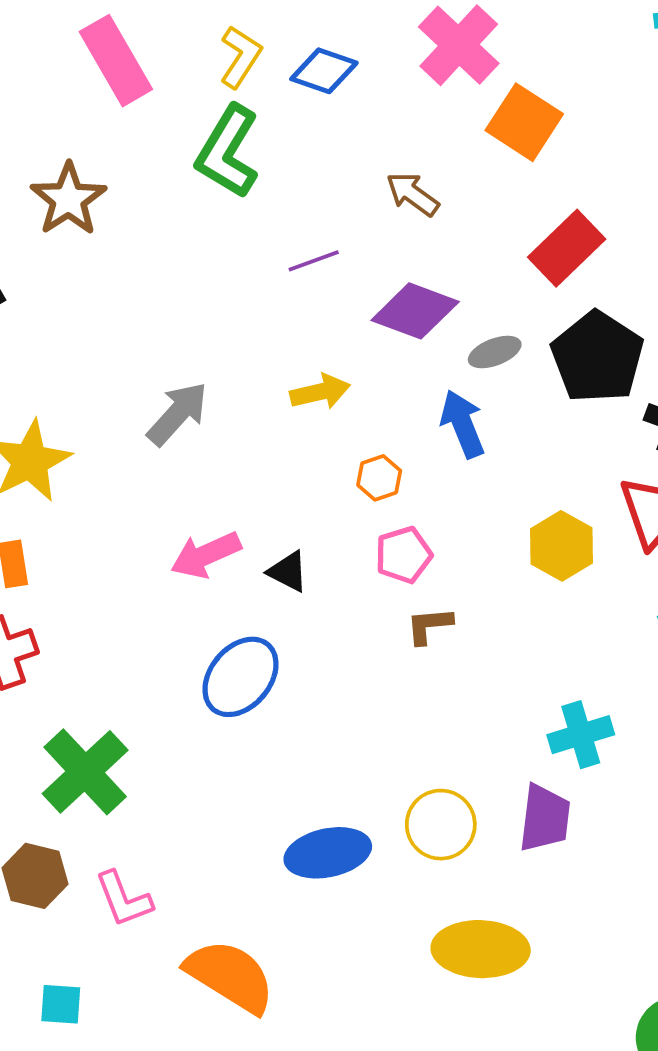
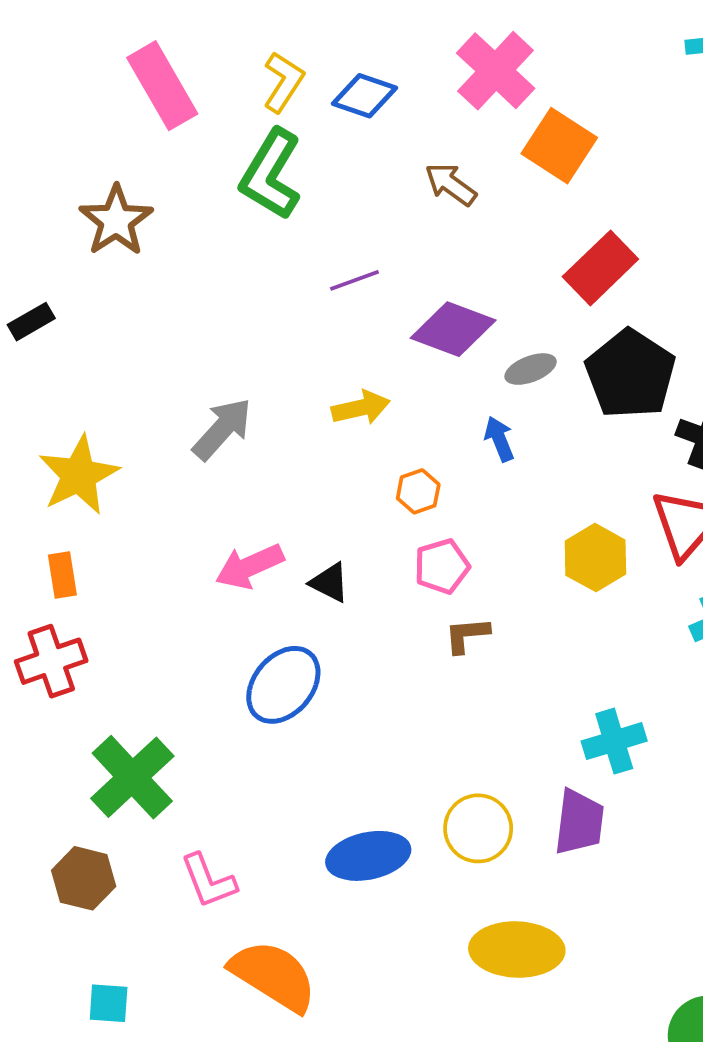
brown arrow: (413, 194) -> (451, 184), moved
blue arrow: (463, 424) -> (499, 439), size x0.7
pink L-shape: (124, 899) -> (208, 881), moved

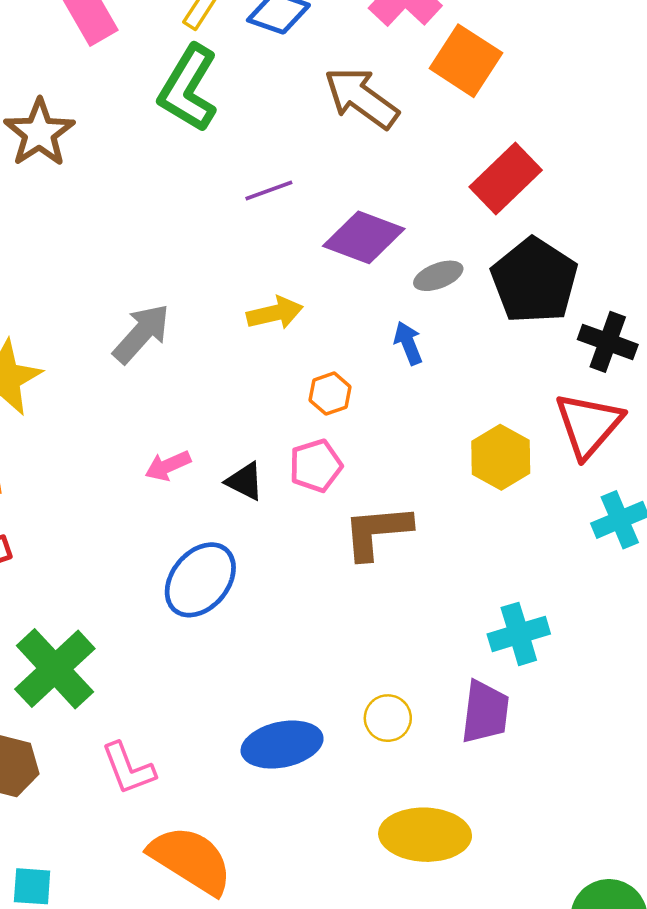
brown arrow: (451, 184) -> (361, 98), size x1.5
pink arrow: (250, 566) -> (168, 466), size x0.7
pink pentagon: (442, 566) -> (316, 466), moved
brown L-shape: (467, 635) -> (377, 532), size x1.6
yellow circle: (478, 828) -> (388, 718), size x0.7

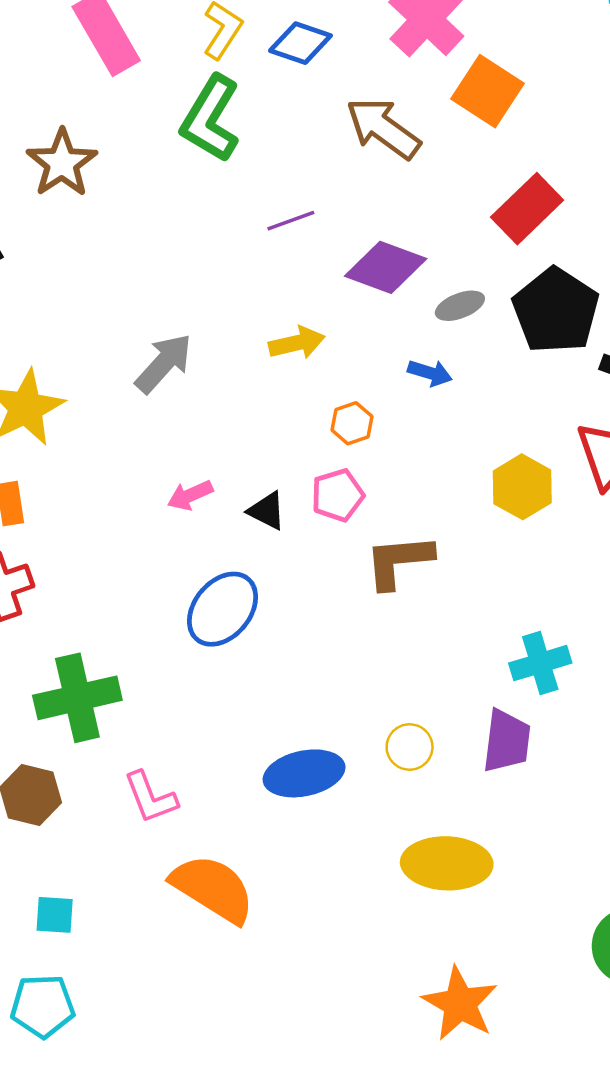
blue arrow: (408, 343) -> (430, 373), turned 129
green cross: (55, 669) -> (77, 698), turned 30

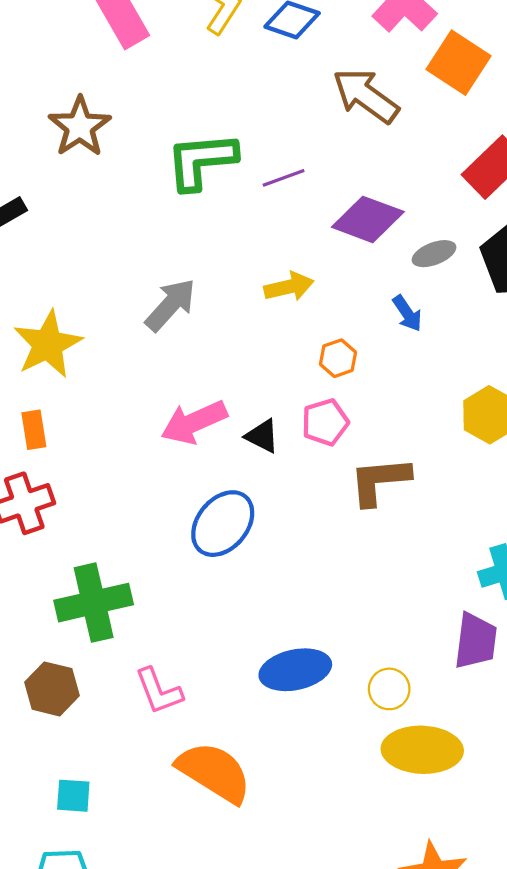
green L-shape: (210, 119) -> (201, 161), moved, turned 54
blue arrow: (430, 373) -> (407, 313), turned 39
pink arrow: (190, 495) -> (194, 422), size x1.6
yellow circle: (410, 747) -> (389, 689), moved

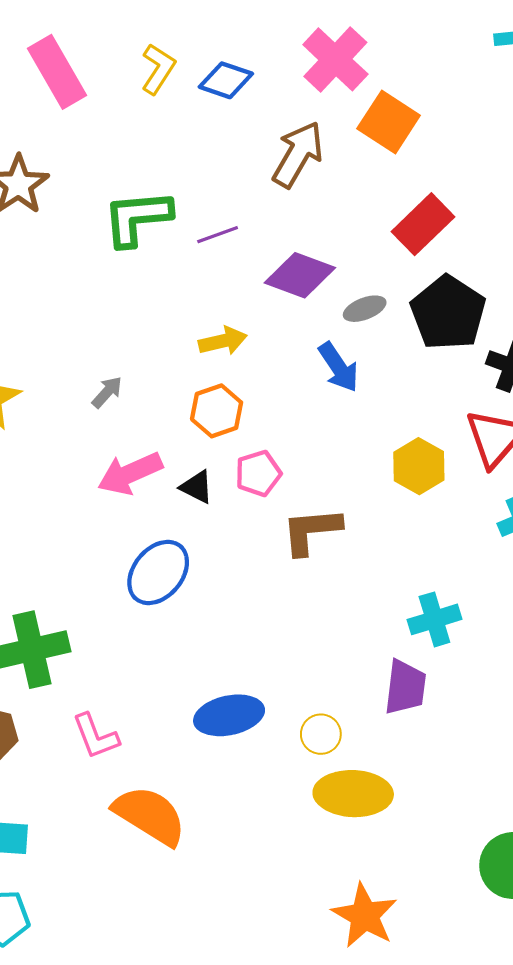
brown arrow: (366, 96) -> (298, 154), turned 84
gray arrow: (170, 305) -> (107, 392), moved, size x0.6
blue arrow: (407, 313) -> (339, 367), size x1.4
orange hexagon: (338, 358) -> (217, 411), moved, size x1.4

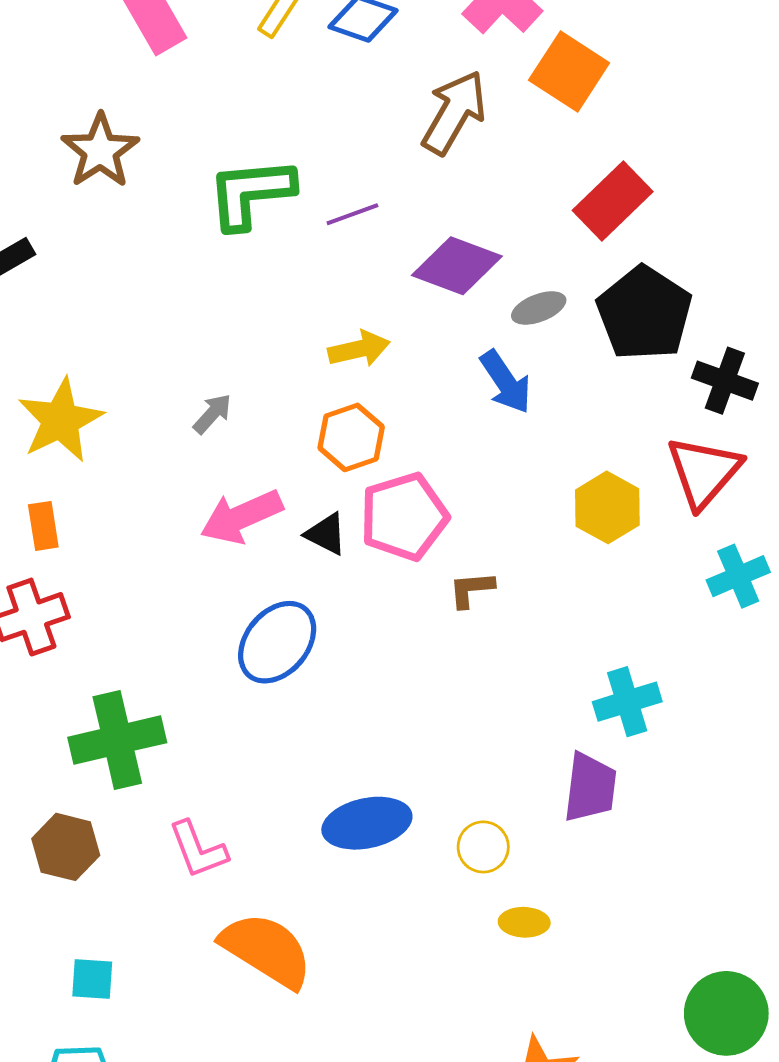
pink pentagon: (258, 473) -> (404, 517), size x1.5
brown L-shape: (311, 531) -> (471, 589), size x0.6
yellow ellipse: (353, 794) -> (524, 922), size x0.5

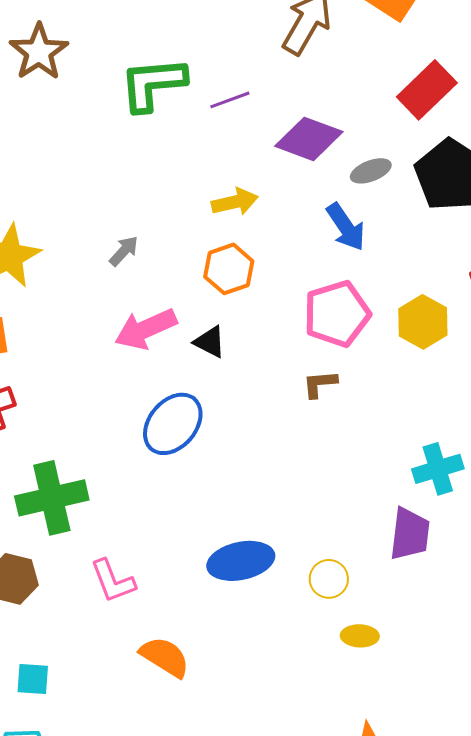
pink pentagon: (404, 517) -> (337, 314), moved
orange semicircle: (267, 950) -> (165, 657), size x0.7

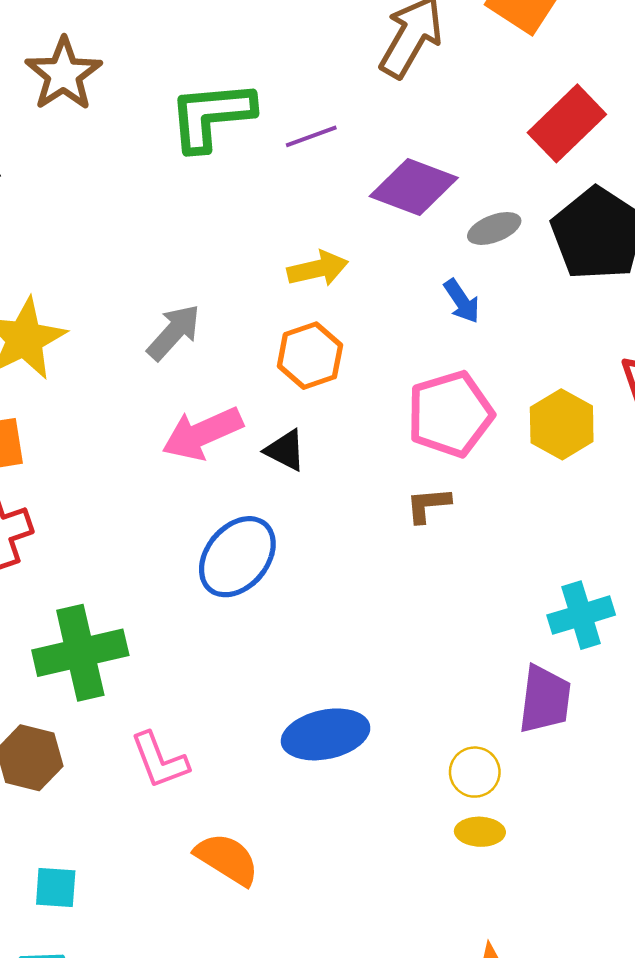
blue arrow: (346, 227) -> (462, 301), size x0.7
gray arrow: (124, 251) -> (174, 332), size x1.4
yellow circle: (329, 579) -> (475, 772), moved

